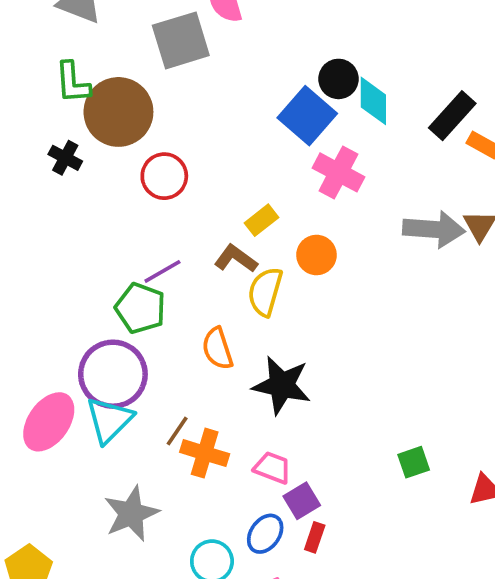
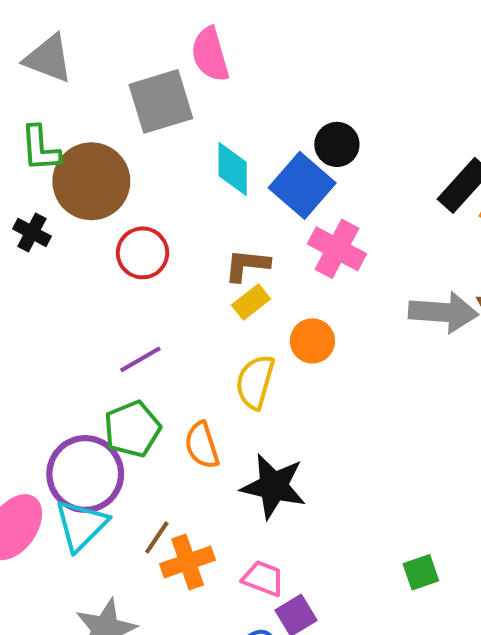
cyan diamond: (373, 101) -> (233, 169), moved
brown L-shape: (236, 259) -> (247, 265), moved, turned -30
green pentagon: (140, 308) -> (132, 429), moved, turned 30
orange cross: (205, 453) -> (188, 562), turned -36

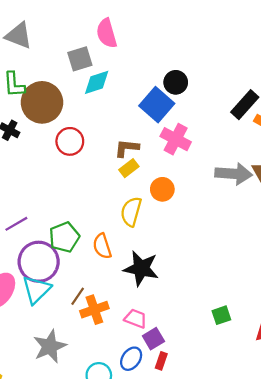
gray square: (161, 101) -> (80, 59), size x0.7
cyan diamond: (233, 169) -> (97, 82), moved, turned 72
purple line: (140, 359) -> (16, 224), moved

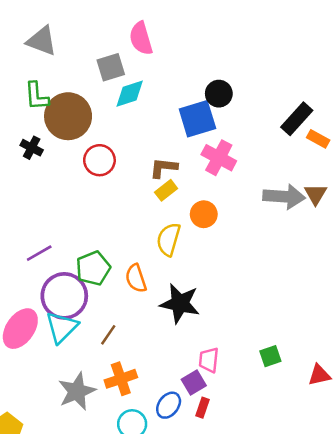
blue square: (157, 105) -> (197, 119), turned 32
orange cross: (94, 310) -> (121, 379), moved
pink trapezoid: (136, 319) -> (209, 360), moved, turned -105

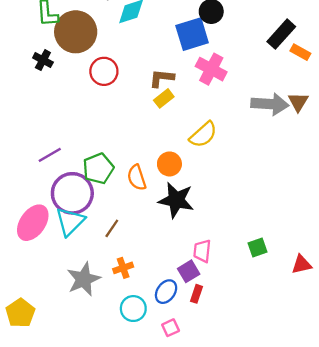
orange circle: (204, 214) -> (169, 164), moved
yellow semicircle: (169, 239) -> (203, 135), moved, turned -148
orange cross: (121, 379) -> (123, 268), size x0.7

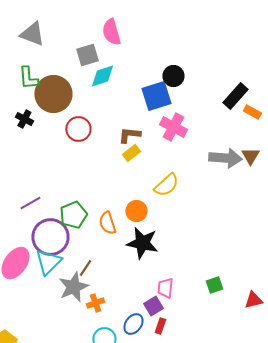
gray star: (84, 279) -> (73, 287), moved

